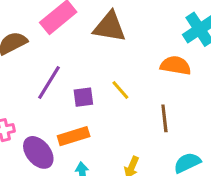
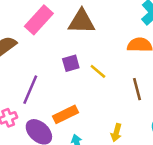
purple line: (49, 82) -> (30, 90), moved
purple square: (83, 97) -> (71, 63), moved

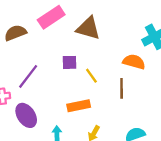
brown line: (137, 89) -> (122, 88), moved
orange rectangle: (65, 114) -> (79, 106), moved

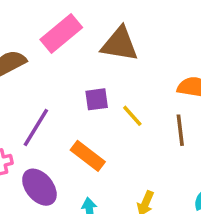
orange rectangle: (79, 106) -> (88, 156), moved, turned 55

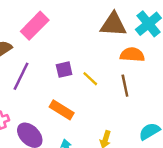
brown triangle: (120, 44) -> (113, 24), moved
purple line: (36, 127) -> (21, 76), moved

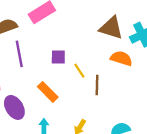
purple line: (21, 76) -> (19, 54), turned -50
brown line: (125, 86) -> (97, 85), moved

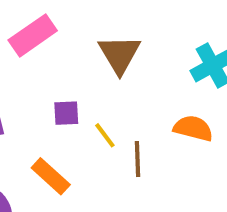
brown triangle: (111, 28) -> (119, 54), moved, turned 45
orange semicircle: (121, 58) -> (193, 128), moved

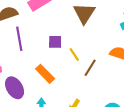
brown line: (138, 159) -> (90, 68), turned 30

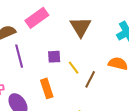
orange rectangle: (45, 74) -> (47, 88), turned 30

